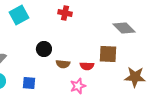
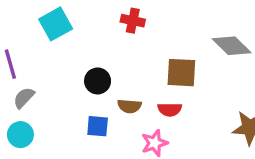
brown square: (108, 54) -> (181, 73), moved
blue square: (29, 83) -> (98, 126), moved

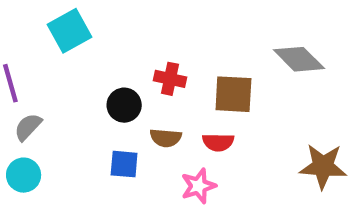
red cross: (133, 21) -> (170, 79), moved

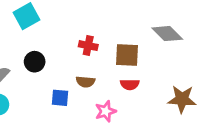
black circle: (124, 105) -> (35, 62), moved
red semicircle: (218, 142) -> (130, 84), moved

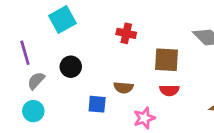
red cross: (88, 46) -> (126, 33), moved

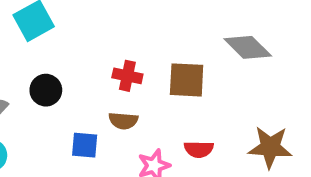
red cross: (126, 33) -> (127, 76), moved
red semicircle: (169, 90) -> (199, 149), moved

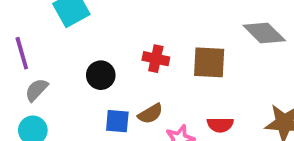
black circle: (46, 90) -> (101, 75), moved
brown semicircle: (123, 121) -> (150, 114), moved, turned -35

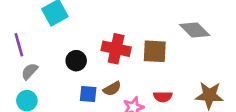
red cross: (156, 59) -> (116, 49), size x1.5

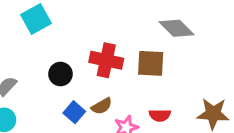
gray diamond: (195, 30) -> (177, 28), moved
blue square: (88, 94) -> (74, 112), turned 36

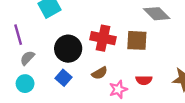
black circle: (60, 74) -> (68, 49), size x1.5
blue square: (74, 112) -> (63, 78), moved

